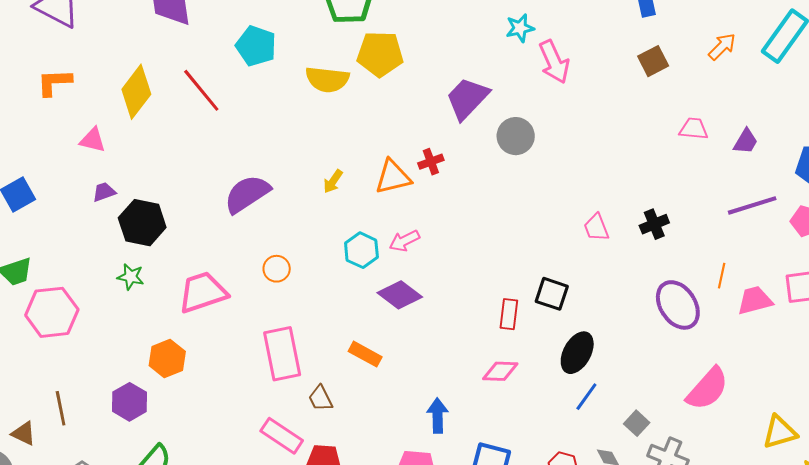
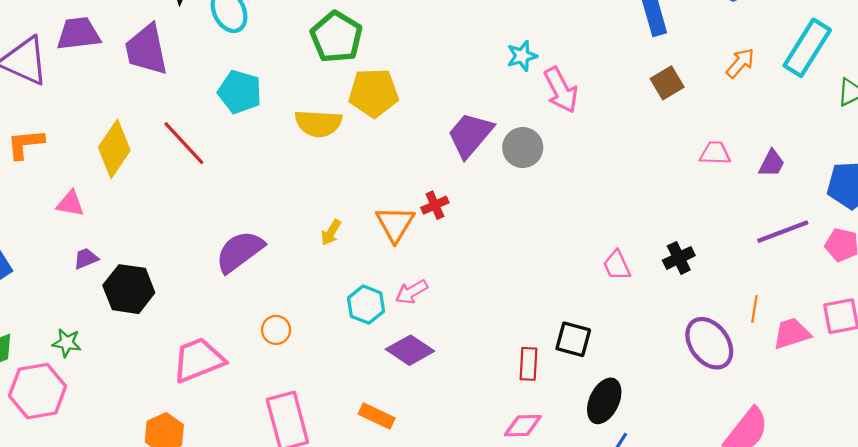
gray circle: (516, 136) -> (523, 148), moved
orange triangle: (393, 177) -> (395, 224), turned -42
green star: (131, 277) -> (67, 343), moved

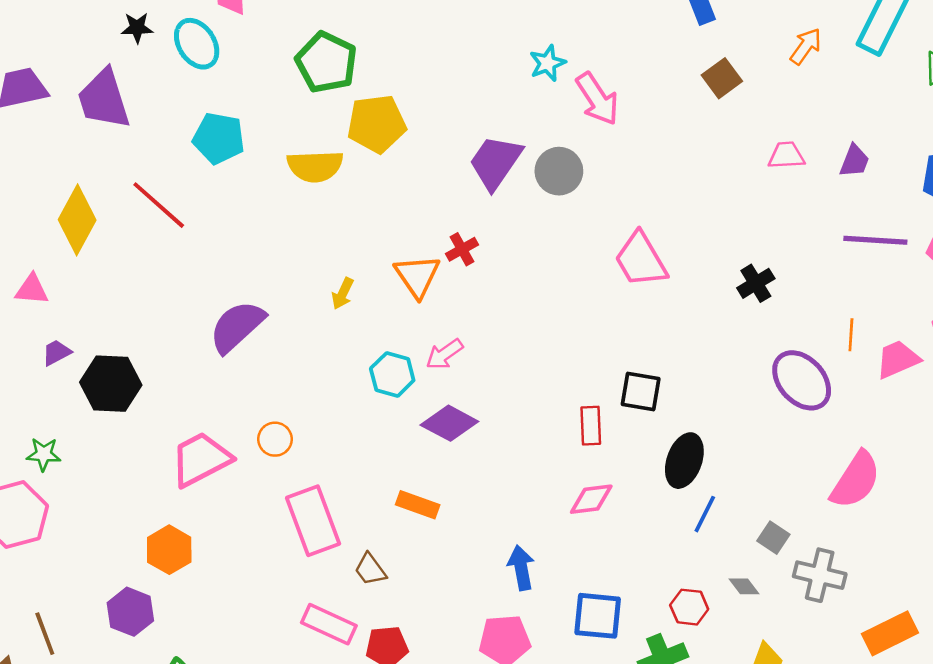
purple line: (783, 232) -> (875, 240), turned 30
pink trapezoid: (617, 265) -> (641, 260), moved, size x1.6
orange circle: (276, 330) -> (275, 439), moved

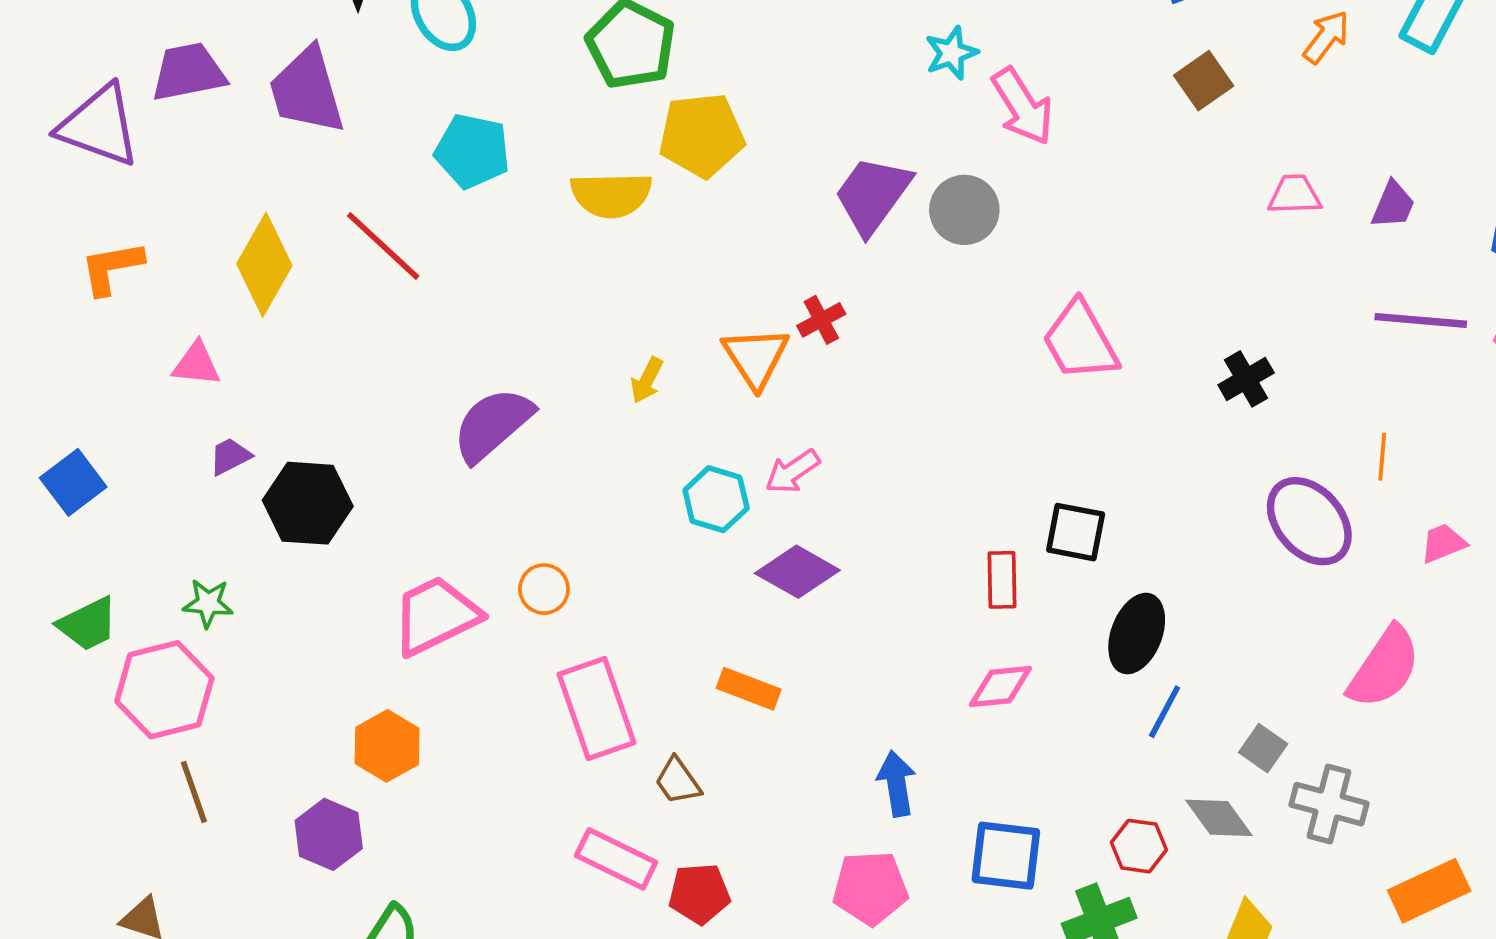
pink trapezoid: (898, 359) -> (1443, 543), moved, size x0.7
gray diamond: (744, 586) -> (1219, 818), size x1.5
brown line: (45, 634) -> (194, 792), moved

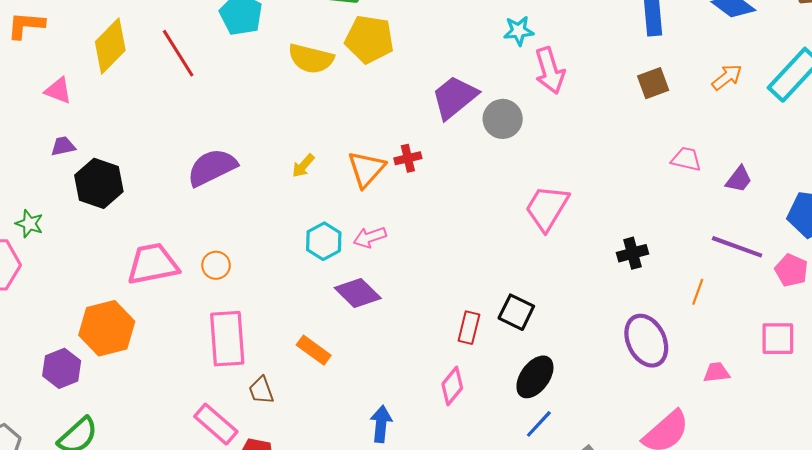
pink trapezoid: (1080, 341) -> (547, 208), turned 45
orange line: (1382, 457) -> (698, 292), moved
pink diamond: (1000, 687) -> (452, 386), turned -60
orange hexagon: (387, 746) -> (107, 328), size x1.4

